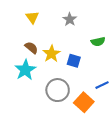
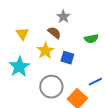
yellow triangle: (32, 17) -> (22, 34), moved
brown semicircle: (31, 48) -> (54, 33), moved

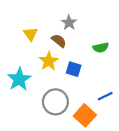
yellow triangle: (22, 34) -> (31, 34), moved

